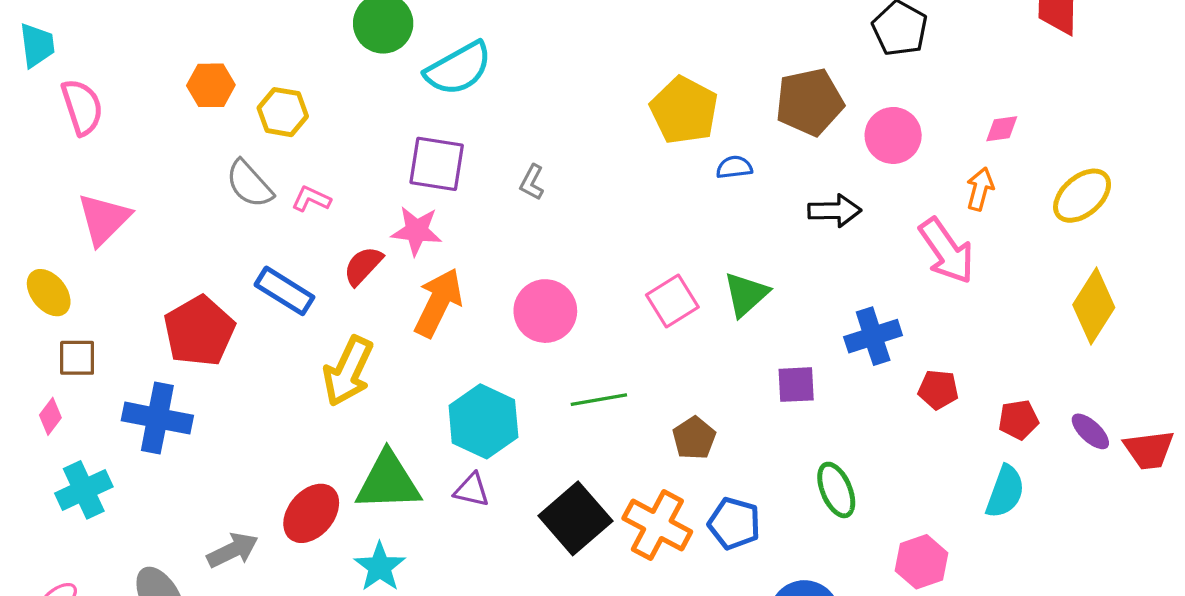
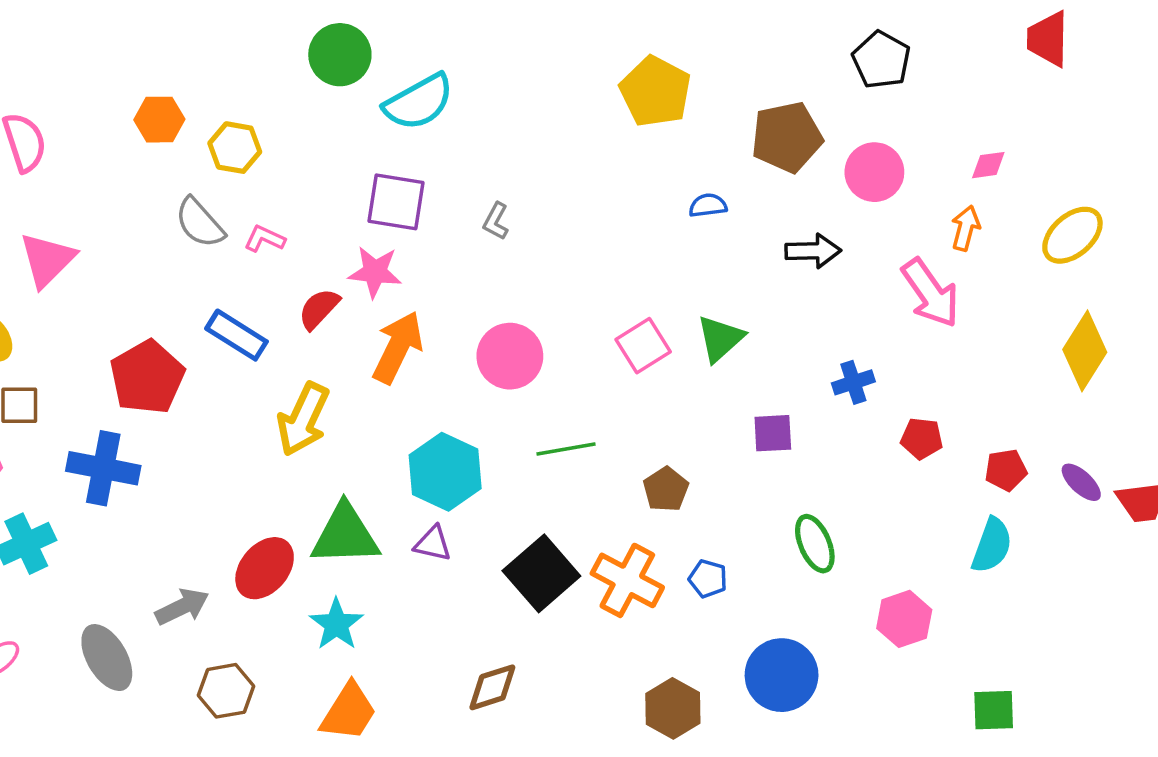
yellow pentagon: (684, 110) -> (655, 91), moved
blue cross: (873, 336) -> (853, 382), size x0.7
blue pentagon: (734, 523) -> (708, 579), size x0.7

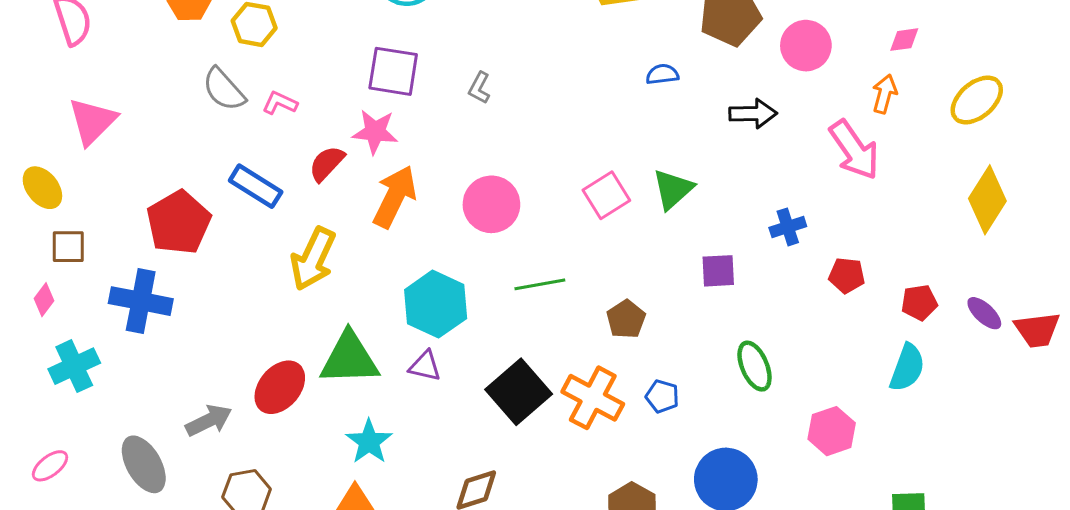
cyan star: (336, 624) -> (369, 442), moved

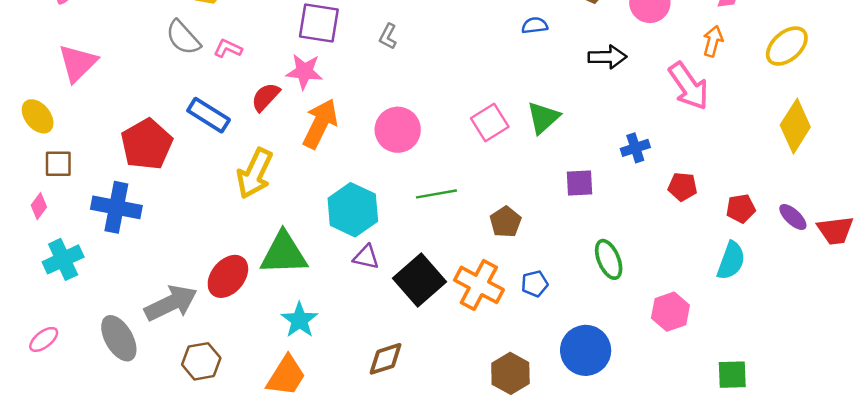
purple triangle: (425, 366) -> (366, 257), moved
blue pentagon: (662, 396) -> (535, 284), turned -30
gray arrow: (209, 420) -> (171, 303), size x1.4

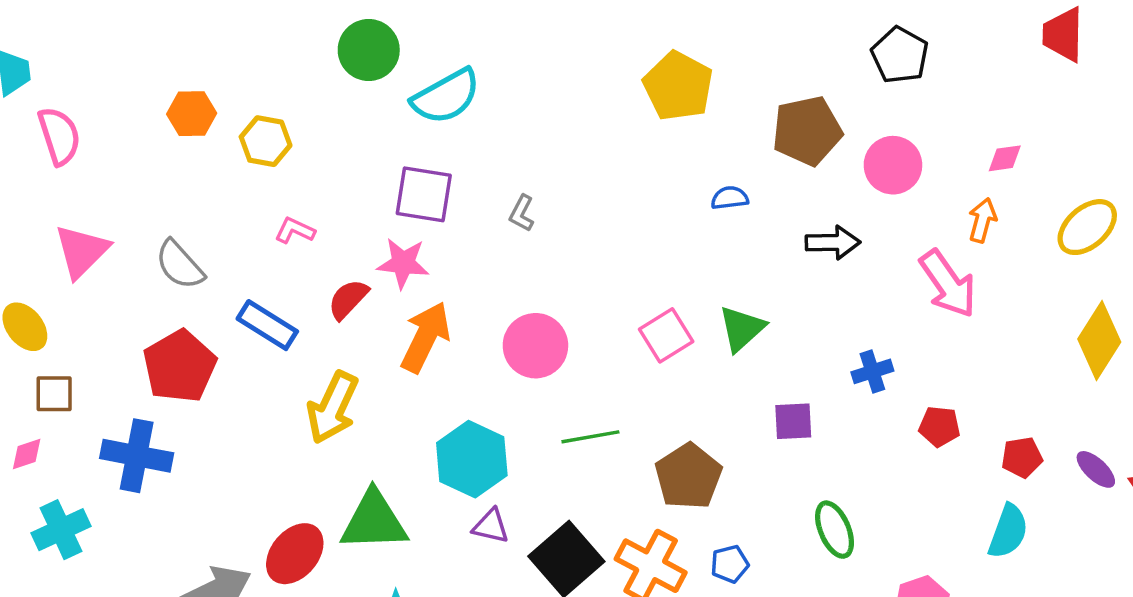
gray semicircle: (183, 38) -> (180, 265), moved
pink diamond: (39, 206) -> (27, 454), turned 35
brown pentagon: (506, 222) -> (688, 476), size x1.5

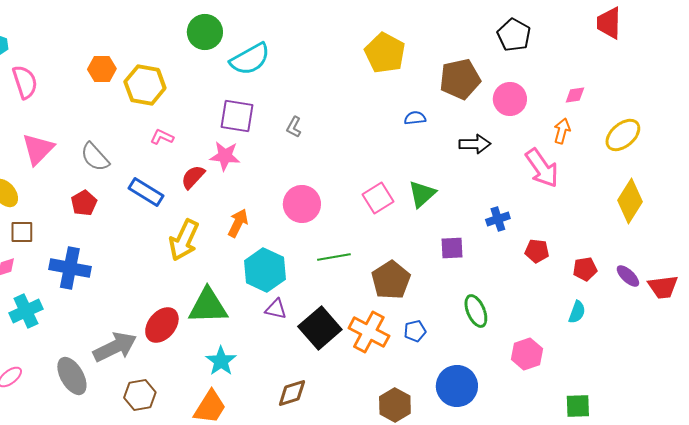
yellow hexagon: (266, 141) -> (145, 85), size x1.4
orange arrow: (425, 337) -> (238, 223), moved, size x0.7
red pentagon: (180, 366) -> (84, 203), moved, size x0.6
cyan semicircle: (1008, 531) -> (577, 312), size x0.7

